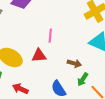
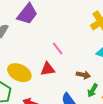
pink line: (50, 36) -> (58, 49), turned -40

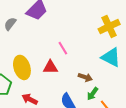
yellow ellipse: (19, 73) -> (22, 67), turned 40

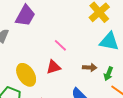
green arrow: (93, 94) -> (108, 74), moved

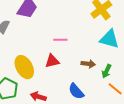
pink line: (60, 45) -> (60, 40), turned -48

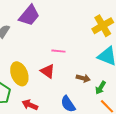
red triangle: (52, 61) -> (48, 71), turned 42

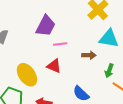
purple trapezoid: (29, 15) -> (46, 26), moved
brown arrow: (83, 78) -> (89, 55), moved

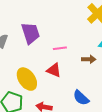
purple trapezoid: (46, 26) -> (31, 33), moved, turned -45

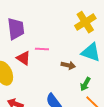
red triangle: (54, 70) -> (23, 58), moved

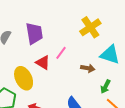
yellow cross: (85, 22) -> (90, 27), moved
pink line: (42, 49) -> (61, 53), turned -56

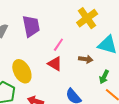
red triangle: (43, 63) -> (55, 64), moved

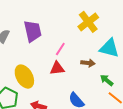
red triangle: (55, 64) -> (57, 68), turned -35
green arrow: (104, 77) -> (107, 80), turned 104

